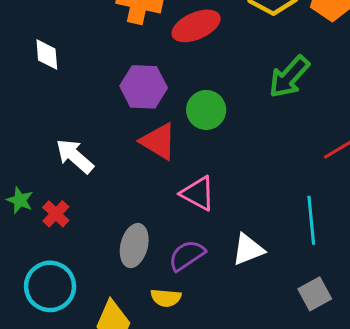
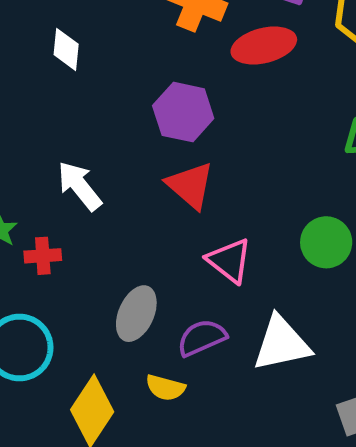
green circle: (206, 110) -> (326, 242), moved
red cross: (56, 214) -> (43, 256), turned 32
white triangle: (248, 249) -> (282, 343), size x1.4

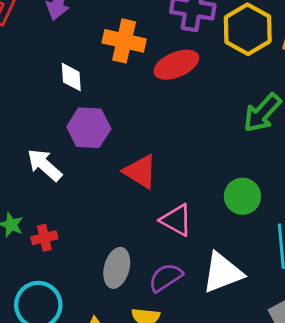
white diamond: (66, 49) -> (71, 77), moved
purple hexagon: (183, 112) -> (89, 128), moved
white arrow: (80, 186) -> (45, 165), moved

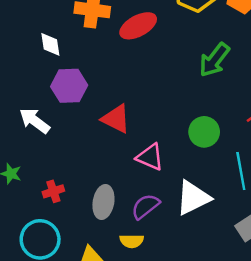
red cross: (44, 238) -> (53, 191), moved

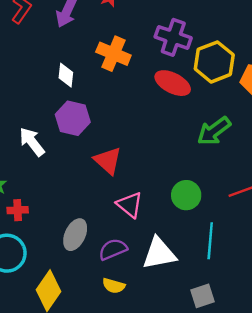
red ellipse: (138, 26) -> (173, 83), moved, turned 40
red cross: (53, 191) -> (18, 210), moved
yellow semicircle: (132, 241) -> (114, 286), moved

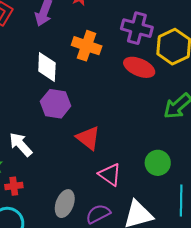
white diamond: (66, 75) -> (47, 67), size x1.4
white arrow: (32, 142) -> (21, 144), moved

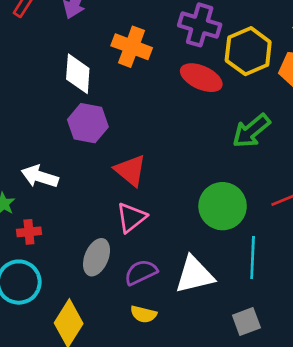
white arrow: (21, 144) -> (40, 176), turned -32
green circle: (158, 163) -> (223, 206), size x1.4
pink triangle: (110, 175) -> (131, 218), moved, turned 45

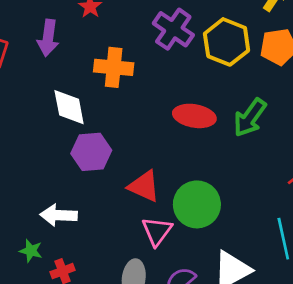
purple cross: (200, 25) -> (173, 29), turned 33
red ellipse: (201, 78) -> (194, 116), moved
green circle: (223, 206) -> (197, 204), moved

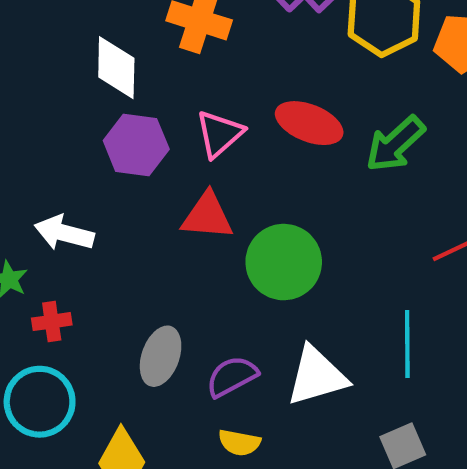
red triangle: (144, 186) -> (207, 216), turned -32
pink triangle: (157, 231) -> (219, 134), moved

